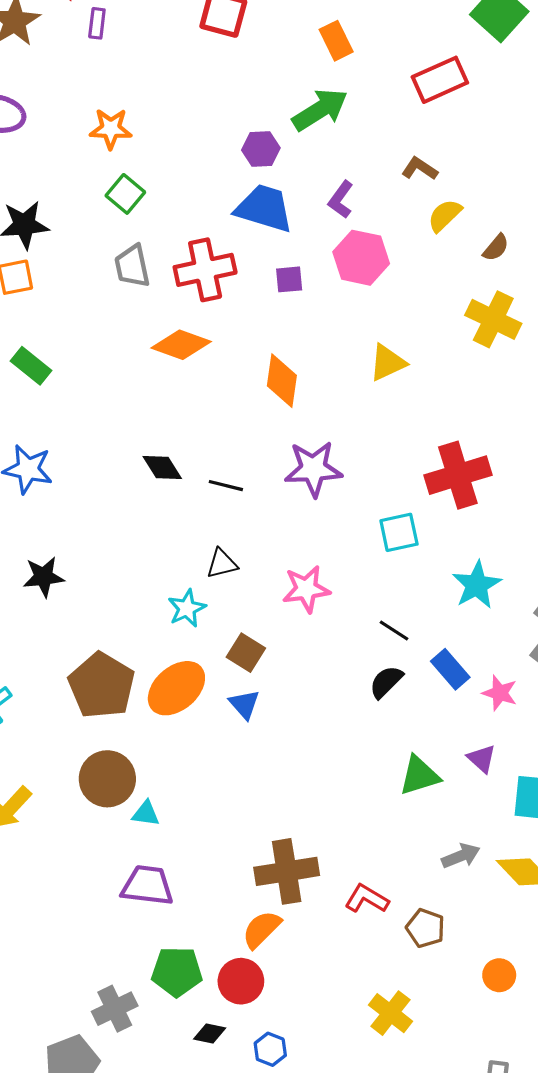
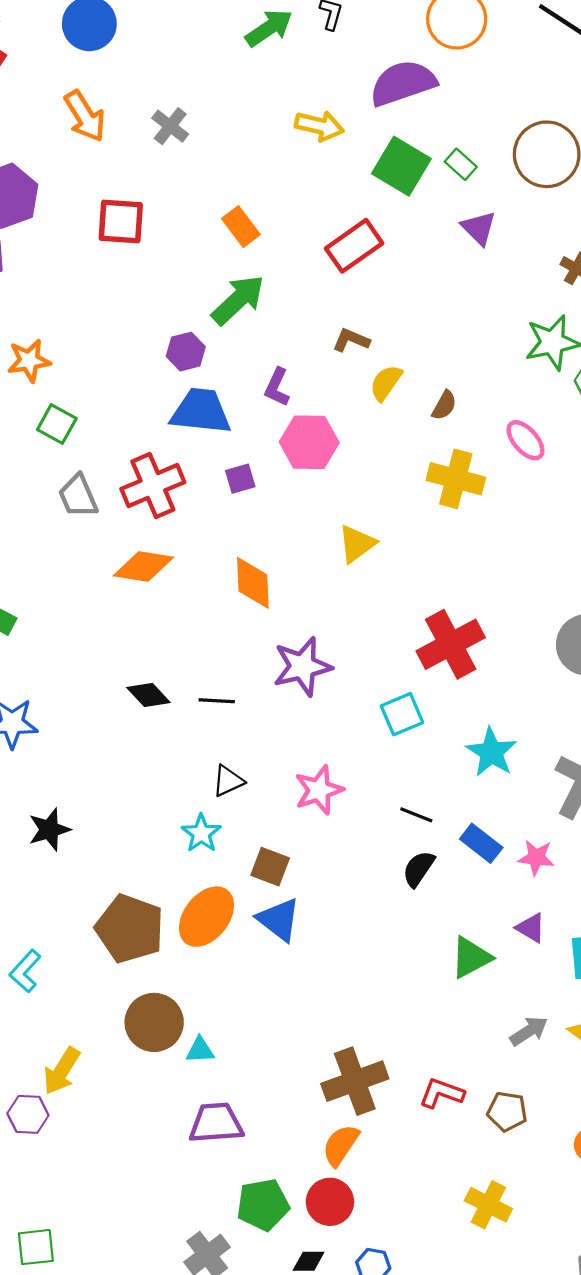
blue triangle: (244, 704) -> (279, 920), size x1.4

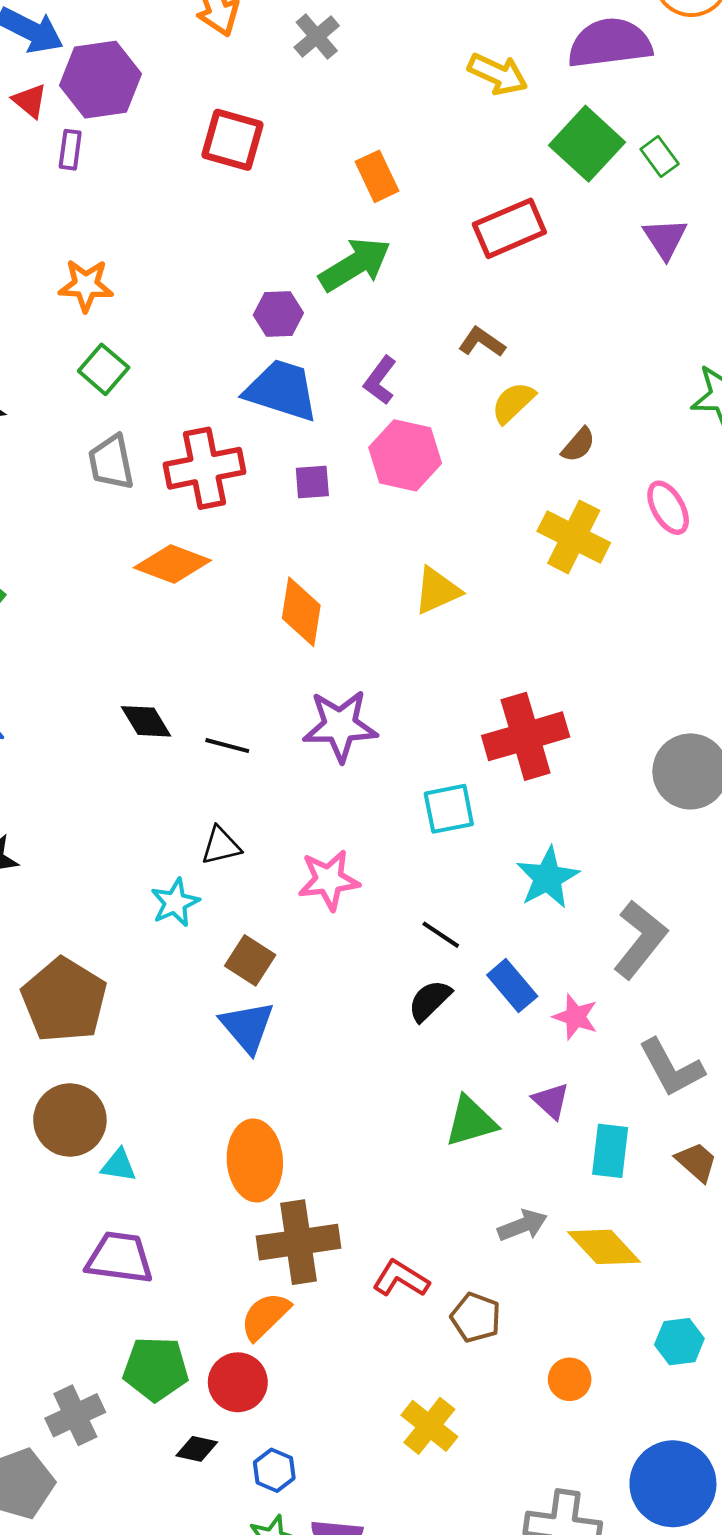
orange ellipse: (206, 917) -> (255, 1161), moved, turned -54

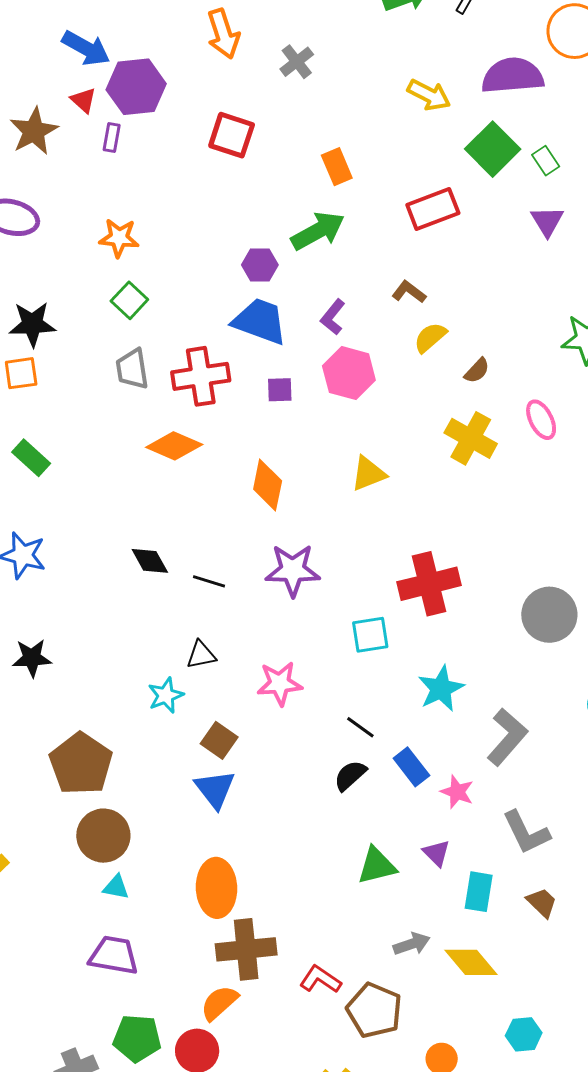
brown circle: (70, 1120) -> (103, 836), moved
brown pentagon: (476, 1317) -> (374, 1010), size x1.5

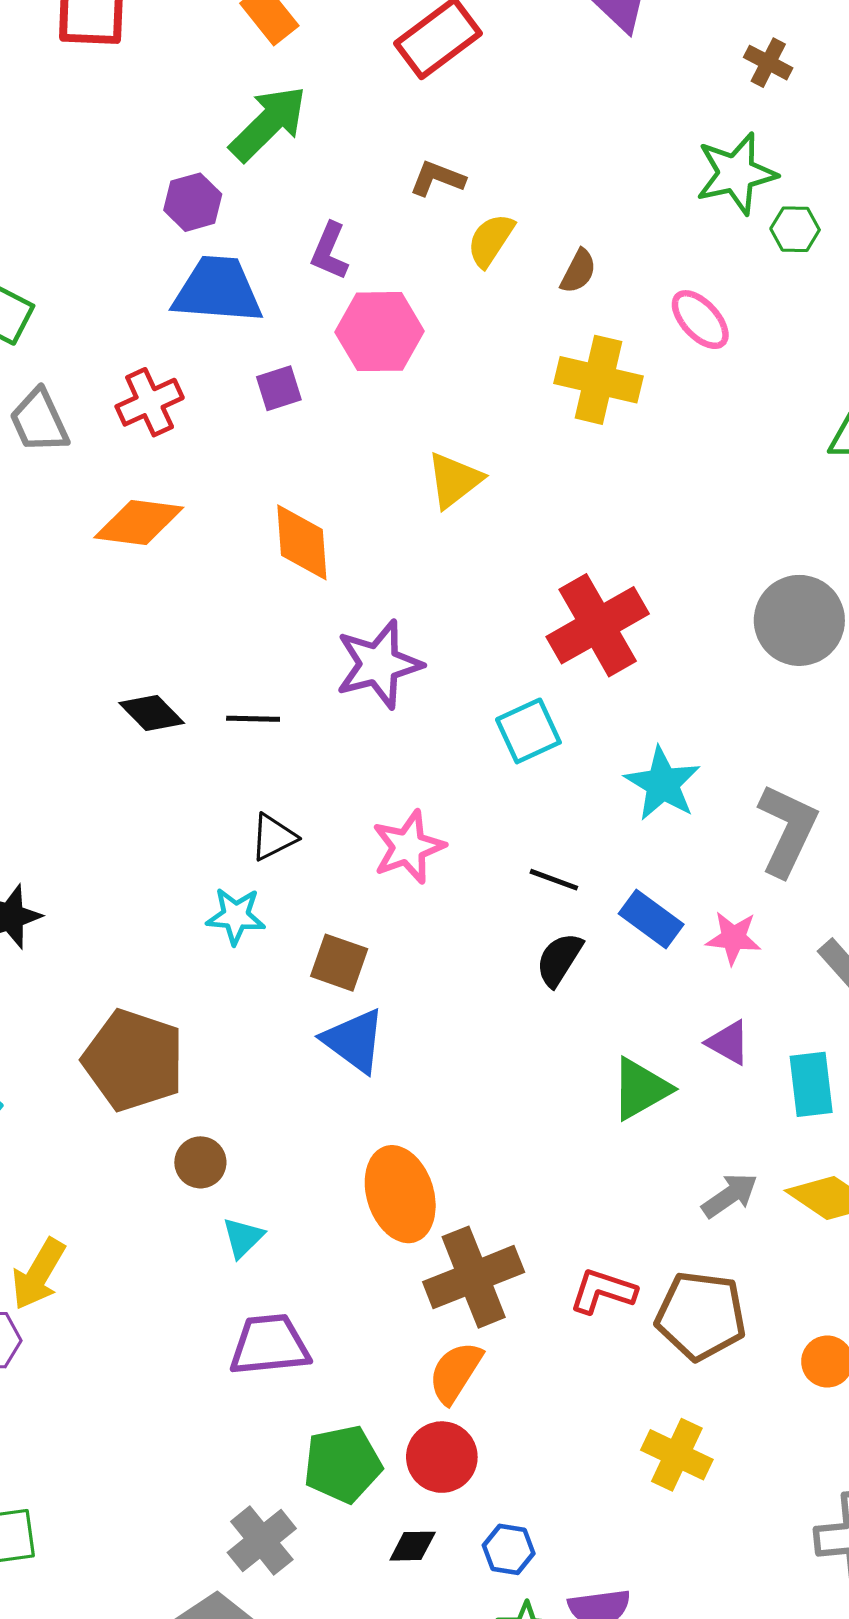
red cross: (201, 376) -> (150, 402), size x0.7
cyan star: (166, 695) -> (236, 916), turned -30
brown circle: (103, 836) -> (200, 1162), size x0.6
cyan triangle: (116, 887) -> (243, 1237), turned -40

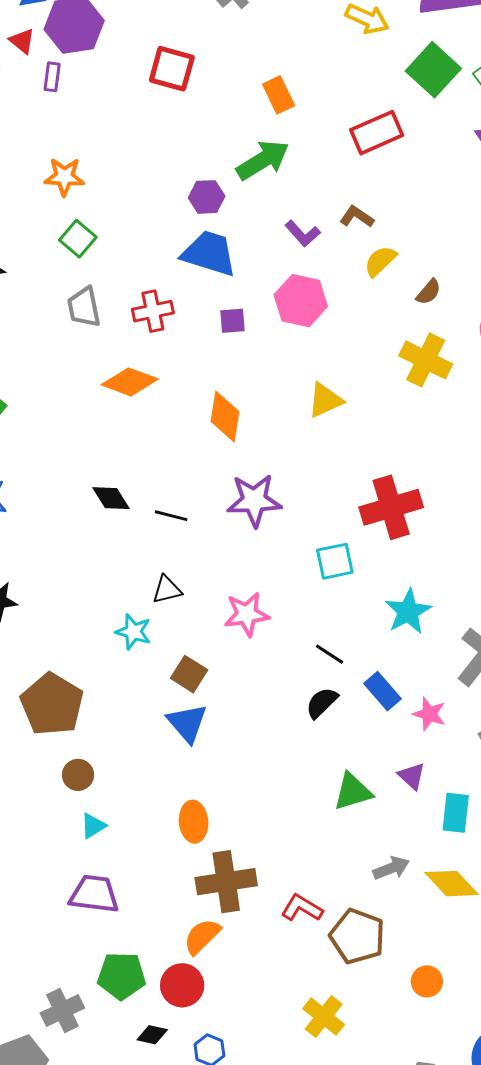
purple L-shape: (330, 251) -> (303, 234), moved, turned -78
orange ellipse: (400, 1194) -> (194, 822), size x0.7

